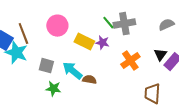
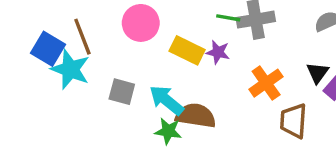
green line: (108, 23) -> (228, 18), turned -40
brown semicircle: (89, 80) -> (196, 116), size x1.6
green star: (53, 89) -> (168, 131), moved
brown trapezoid: (152, 94) -> (294, 121), moved

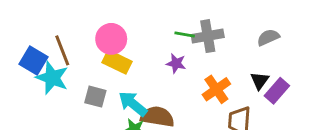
yellow rectangle: (187, 50) -> (117, 62), moved

